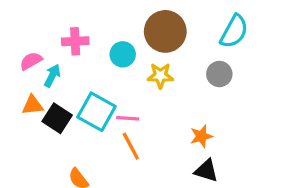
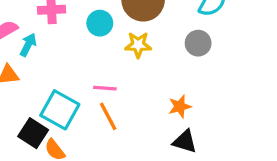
cyan square: (96, 112) -> (60, 110), moved
black square: (57, 118) -> (33, 133), moved

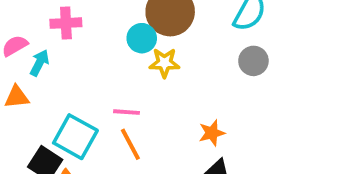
cyan circle: (100, 23) -> (142, 38), moved
gray circle: (198, 43) -> (253, 61), moved

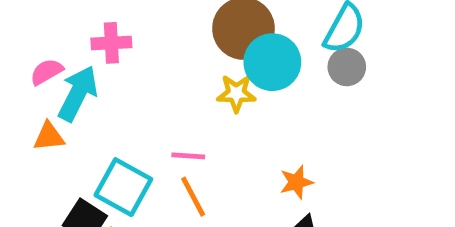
cyan circle: (142, 38) -> (272, 62), moved, size x1.5
gray circle: (253, 61) -> (347, 67), moved
cyan arrow: (39, 63) -> (78, 93), size x1.6

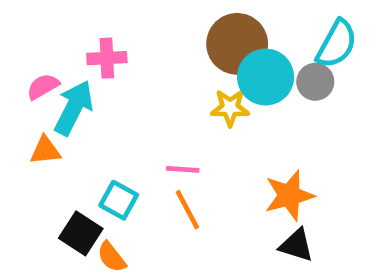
gray circle: (347, 67) -> (315, 82), moved
orange star: (296, 182) -> (289, 195), size x1.5
cyan square: (123, 187) -> (119, 200), size x0.7

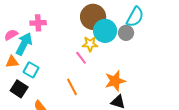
pink line: (183, 169) -> (81, 58), moved, turned 48
cyan square: (119, 200) -> (31, 70), moved
black square: (81, 233) -> (19, 89), moved

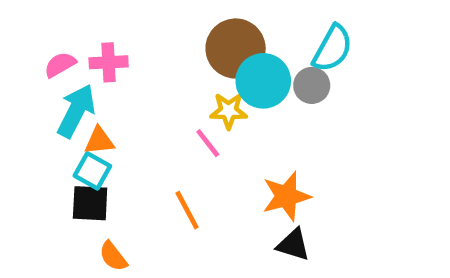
pink semicircle: (11, 35) -> (60, 65), moved
orange triangle: (12, 62) -> (99, 141), moved
black square: (19, 89) -> (90, 203), moved, turned -30

